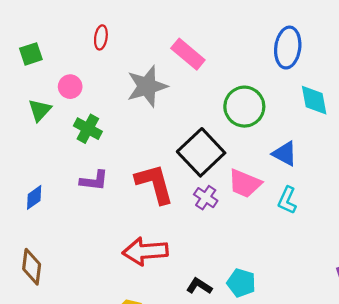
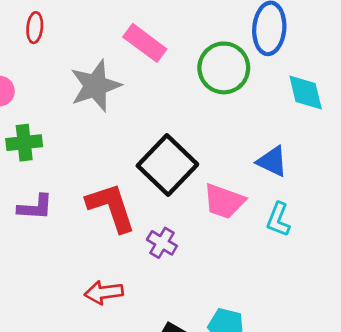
green circle: (244, 107) -> (224, 68), moved
green cross: (88, 129) -> (24, 143), turned -32
purple cross: (206, 198) -> (162, 243), moved
red arrow: (145, 251) -> (104, 292), size x0.7

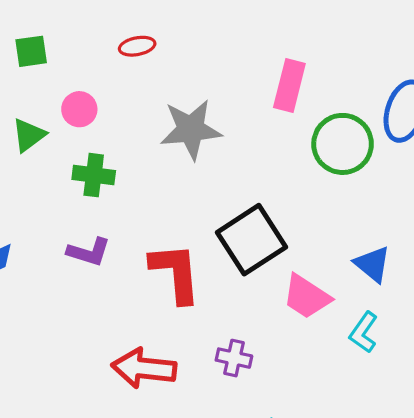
red ellipse: (35, 28) -> (137, 46), turned 60
pink rectangle: (145, 43) -> (289, 86), moved, turned 54
purple cross: (162, 243) -> (234, 358), moved, turned -32
red arrow: (104, 292) -> (144, 368), size x1.4

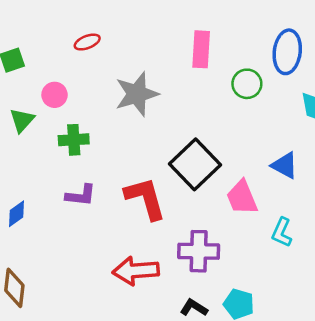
green circle: (343, 144) -> (247, 84), size x0.7
pink trapezoid: (306, 297) -> (242, 198), turned 45
cyan L-shape: (364, 332) -> (282, 232), moved
purple cross: (234, 358) -> (199, 251), size x1.6

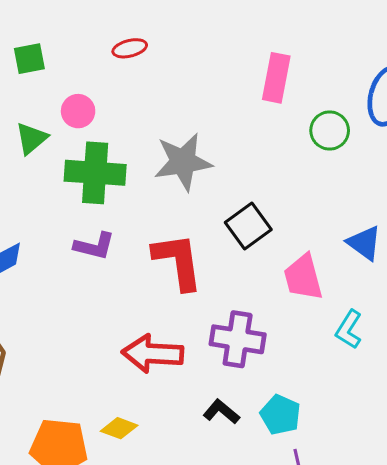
gray star: (137, 94) -> (183, 162), moved
green cross: (74, 140) -> (95, 173), size x1.5
black square: (195, 164) -> (248, 226), size x0.7

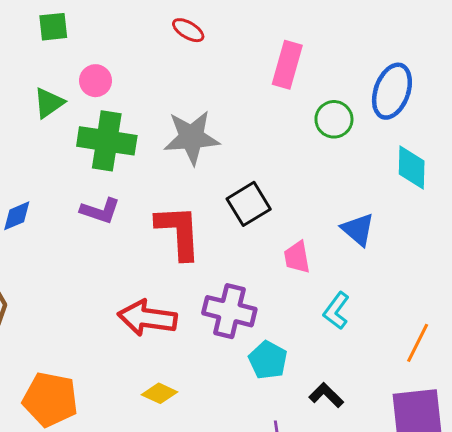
red ellipse: (130, 48) -> (188, 30), moved, turned 40
pink trapezoid: (303, 277) -> (297, 257), size x0.7
black L-shape: (221, 412) -> (326, 395), moved
cyan pentagon: (280, 415) -> (268, 360), moved
yellow diamond: (119, 428) -> (159, 393), moved

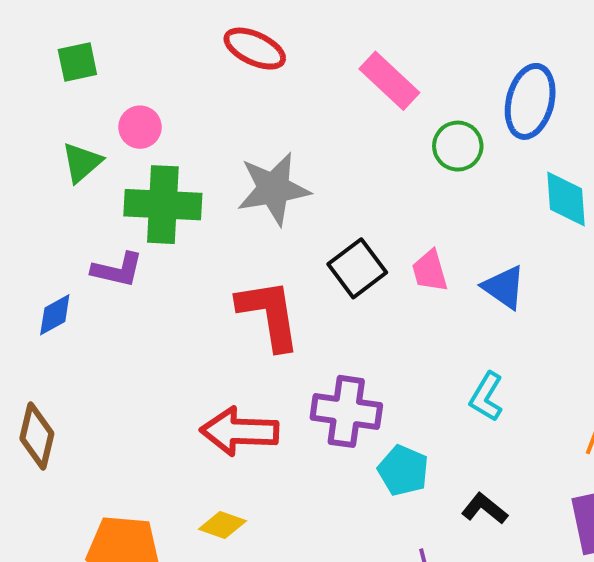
red ellipse: (188, 30) -> (255, 49), size x1.4
pink rectangle: (287, 65) -> (389, 81), turned -57
purple L-shape: (100, 211) -> (117, 270), moved
pink trapezoid: (297, 257) -> (430, 271), moved
yellow diamond: (159, 393) -> (222, 525), moved

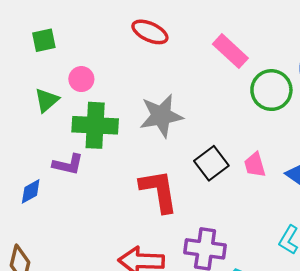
green circle: (458, 146) -> (271, 90), size x1.4

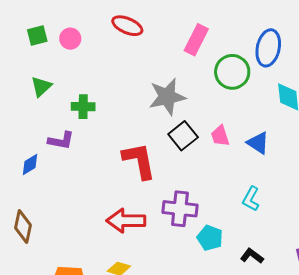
pink rectangle: (230, 51) -> (196, 40), turned 76
pink circle: (81, 79) -> (70, 39), moved
gray star: (161, 116) -> (167, 97), moved
green cross: (95, 125) -> (83, 107), size x0.6

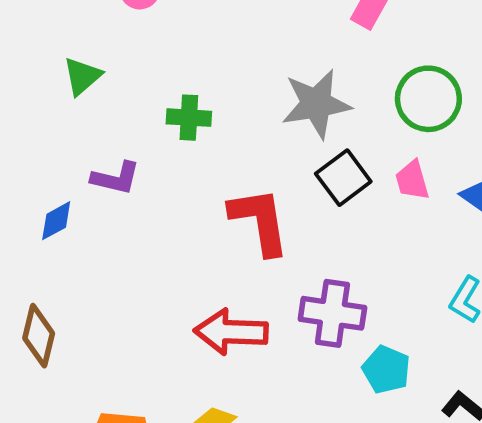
green circle: (232, 72) -> (428, 99), moved
green cross: (83, 107) -> (189, 118), moved

